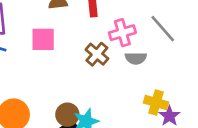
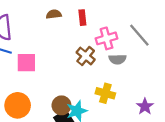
pink square: (43, 39) -> (26, 63), moved
yellow cross: (156, 103) -> (105, 93), moved

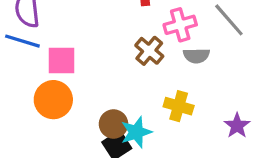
orange circle: (18, 105) -> (53, 100), moved

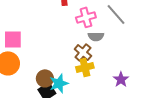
brown cross: (149, 51) -> (83, 52), moved
yellow cross: (179, 106) -> (85, 67), turned -30

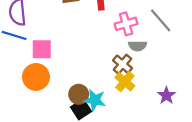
yellow cross: (85, 67) -> (125, 82), turned -36
cyan star: (59, 83) -> (95, 100), turned 30

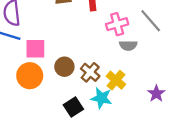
brown cross: (123, 64) -> (90, 72), moved
brown circle: (79, 94) -> (64, 67), moved
cyan star: (95, 100) -> (101, 98), moved

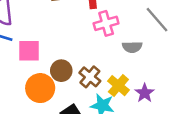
pink cross: (117, 24) -> (106, 23), moved
orange circle: (30, 76) -> (40, 88), moved
purple star: (156, 94) -> (145, 93), moved

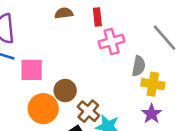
gray semicircle: (132, 47) -> (139, 66), turned -78
brown cross: (90, 77) -> (88, 111), moved
yellow cross: (118, 86) -> (153, 84), moved, turned -30

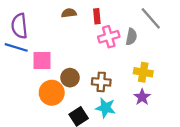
gray line: (164, 38) -> (151, 18), moved
gray semicircle: (139, 66) -> (131, 37), moved
brown cross: (88, 111) -> (101, 82), moved, turned -36

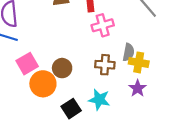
gray semicircle: (131, 37) -> (129, 52), moved
pink square: (42, 60) -> (27, 64), moved, turned -30
brown cross: (101, 82) -> (105, 65), moved

